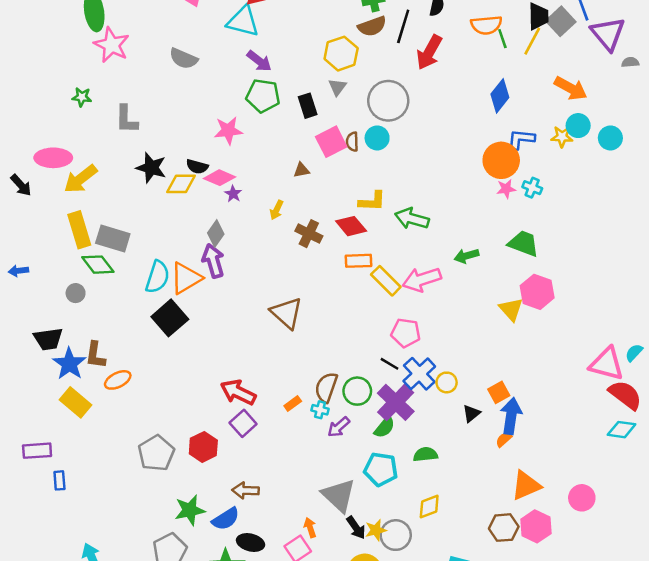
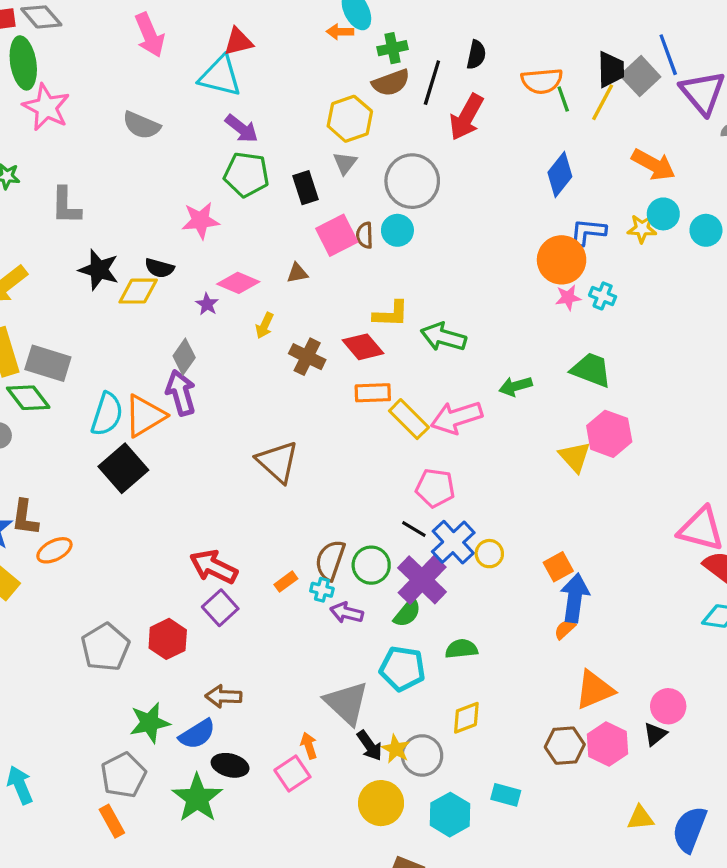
pink diamond: (219, 178) -> (238, 283), moved
black triangle: (471, 413) -> (655, 734), moved
purple arrow: (339, 427) -> (347, 613), turned 55
yellow star: (376, 530) -> (396, 749), turned -30

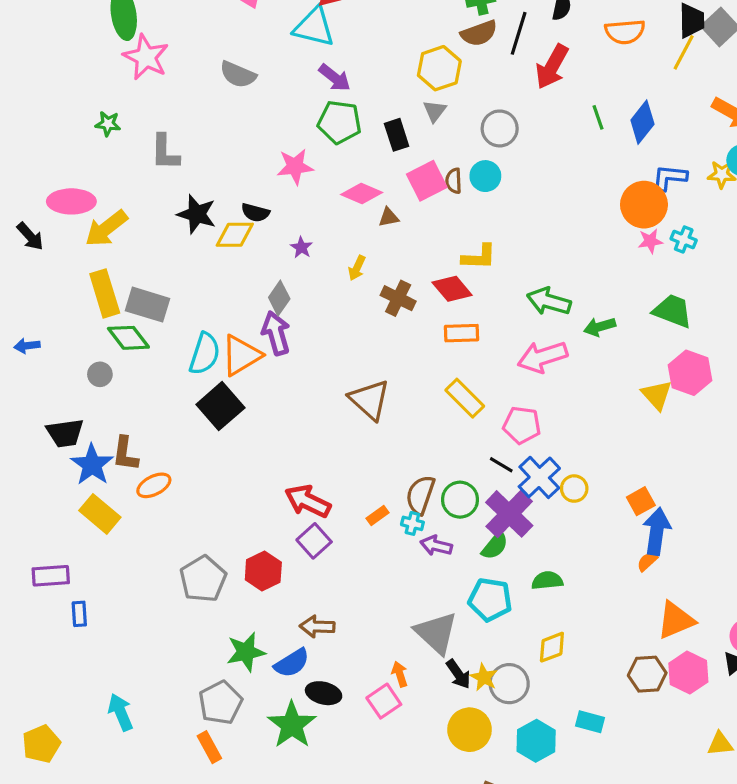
green line: (563, 99) -> (598, 117), moved
gray circle: (412, 181) -> (500, 128), size x0.7
pink diamond: (238, 283) -> (362, 194), moved
green arrow: (443, 337) -> (549, 301), moved
yellow rectangle: (409, 419) -> (465, 398), moved

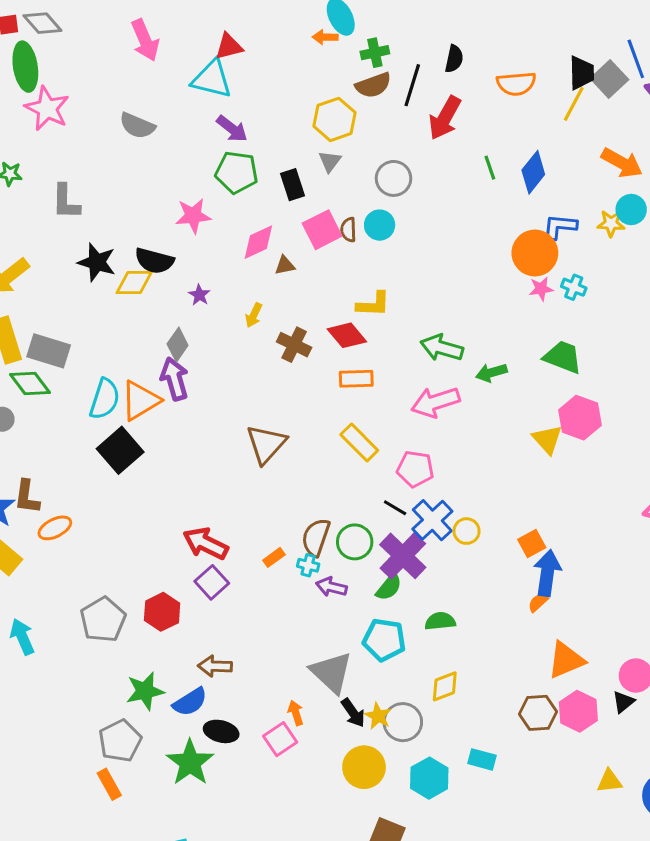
pink diamond: (362, 194) -> (258, 242), turned -48
black semicircle: (255, 213) -> (154, 261), size x1.4
brown triangle: (370, 400) -> (266, 444), turned 30
cyan arrow: (121, 712) -> (22, 637), moved

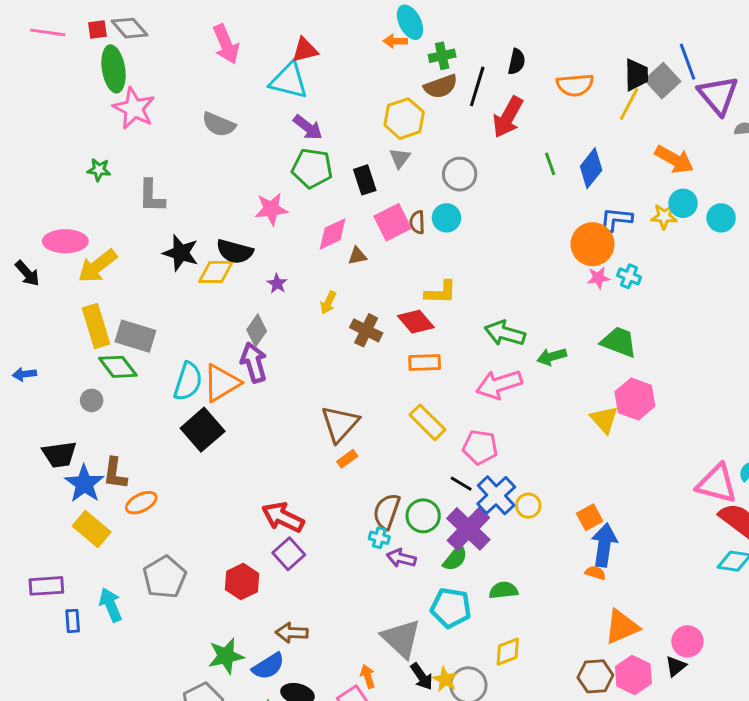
orange rectangle: (274, 557) -> (347, 459), moved
orange semicircle: (538, 603) -> (595, 573), turned 60
gray pentagon: (103, 620) -> (165, 577), moved

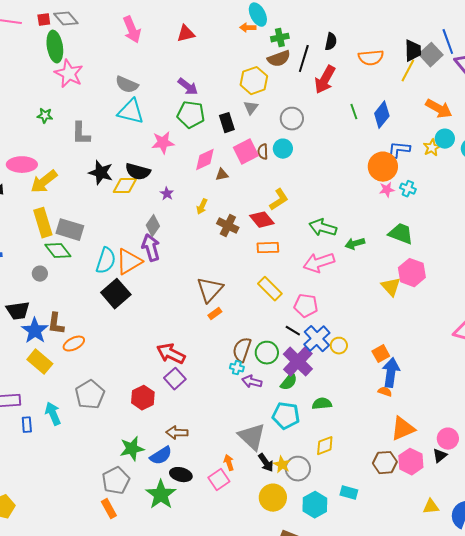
cyan triangle: (289, 81) -> (131, 112), moved
yellow star: (664, 216) -> (432, 148), turned -30
yellow L-shape: (441, 292) -> (279, 200), turned -35

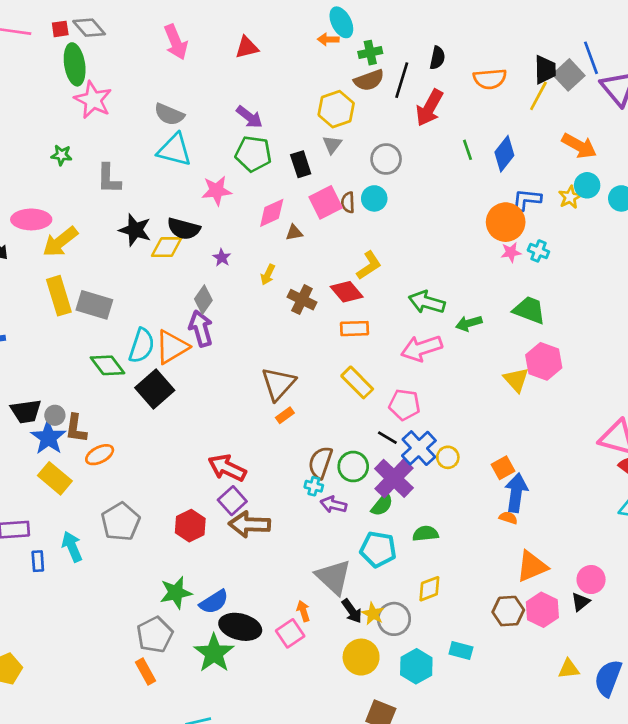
green diamond: (58, 251) -> (107, 365), moved
gray circle: (40, 274) -> (55, 415), moved
brown arrow: (177, 433) -> (249, 524), moved, size x1.4
black ellipse: (181, 475) -> (240, 627), size x1.4

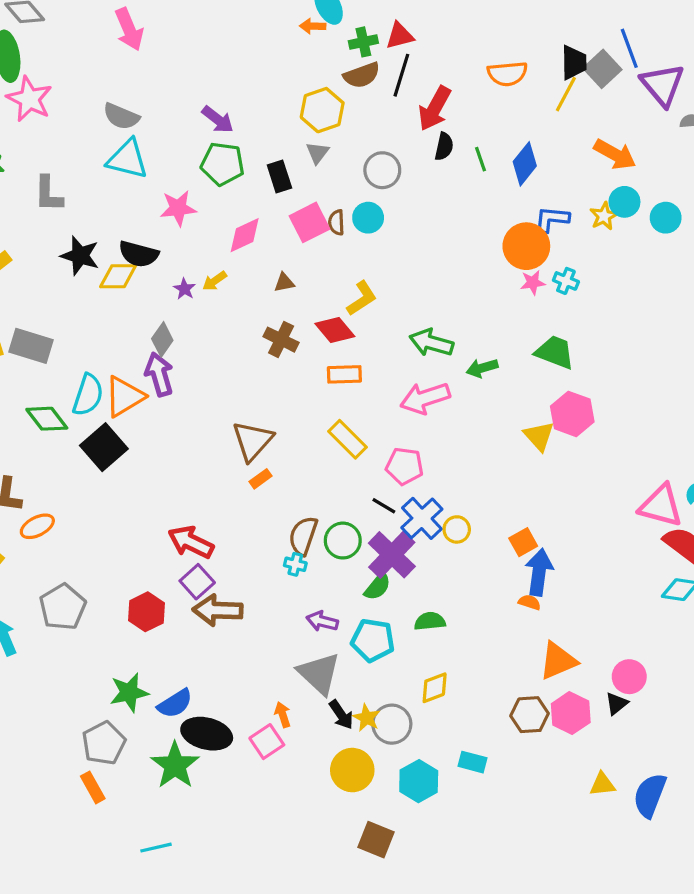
red triangle: (247, 47) -> (400, 36), moved
black semicircle: (437, 58) -> (444, 146), moved
brown triangle: (294, 233) -> (284, 283), moved
yellow arrow: (268, 275) -> (215, 281), moved, turned 30
purple arrow: (333, 505) -> (322, 621), moved

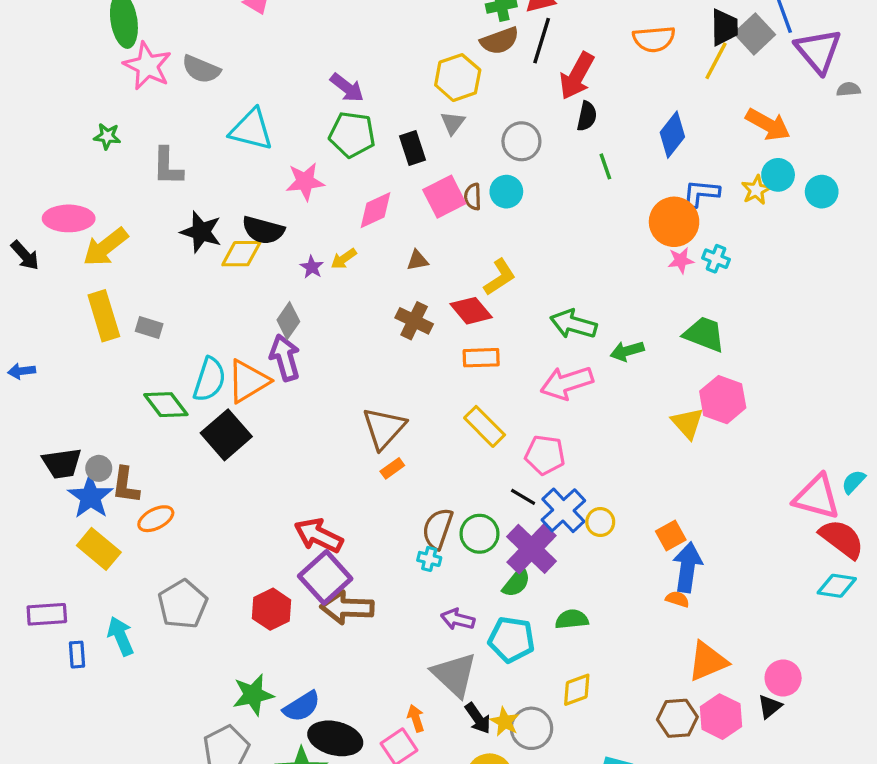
gray semicircle: (121, 116) -> (201, 69), moved
green line: (480, 159) -> (605, 166), moved
gray rectangle: (31, 346) -> (149, 327), size x0.6
purple square: (197, 582) -> (325, 577), size x1.4

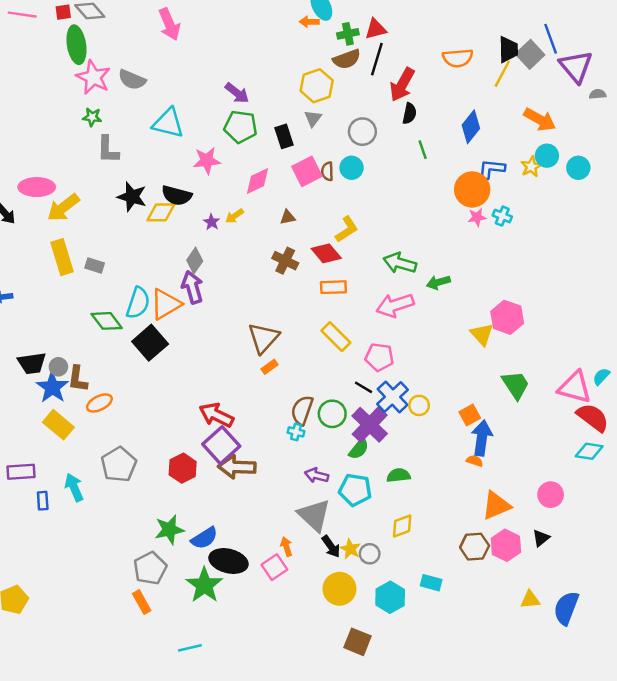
green star: (107, 136) -> (92, 117), moved
green trapezoid: (704, 334) -> (516, 385), moved, turned 36
pink circle: (783, 678) -> (551, 495), moved
gray circle: (532, 728) -> (370, 554), size x0.7

